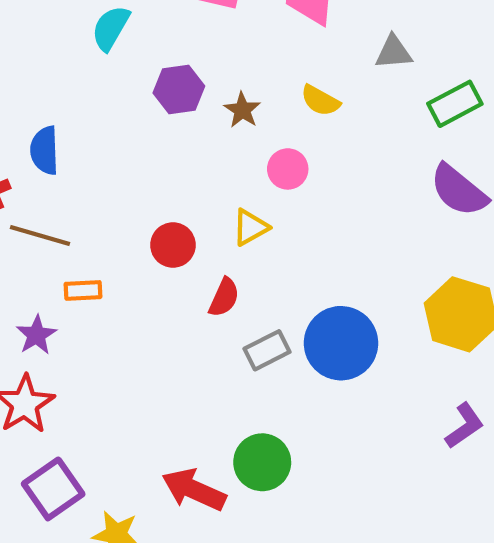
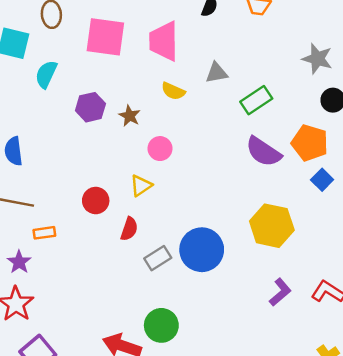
yellow semicircle: (320, 101) -> (173, 91), moved

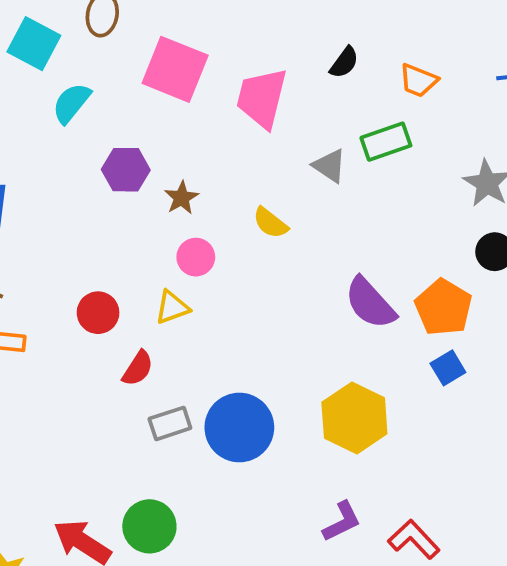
gray triangle: (217, 73) -> (330, 166), turned 30
yellow semicircle: (173, 91) -> (270, 223), moved
green rectangle: (256, 100) -> (386, 142), moved
pink circle: (160, 149) -> (196, 257), moved

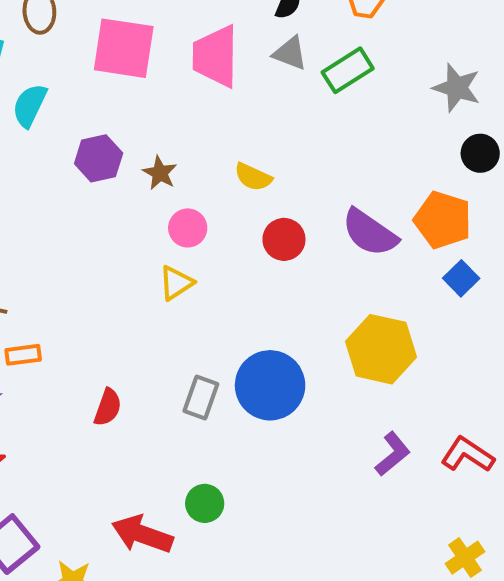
gray triangle: (330, 166) -> (290, 53), moved
red circle: (98, 313) -> (284, 239), moved
red semicircle: (138, 368) -> (108, 407), moved
gray rectangle: (170, 423) -> (201, 398), turned -39
green circle: (149, 526) -> (205, 503), size x0.7

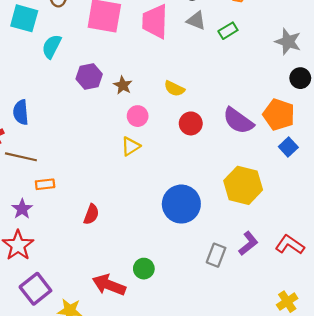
green rectangle: (348, 70) -> (228, 31), size x0.7
gray rectangle: (201, 398) -> (216, 255), moved

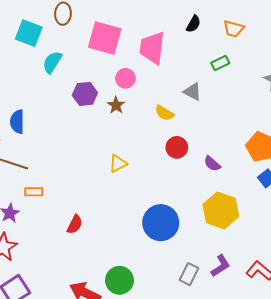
gray triangle: (196, 21) -> (192, 92), moved
pink circle: (138, 116) -> (125, 78), moved
purple semicircle: (238, 121) -> (212, 164), moved, size x0.6
green circle: (144, 269) -> (120, 280), size x1.4

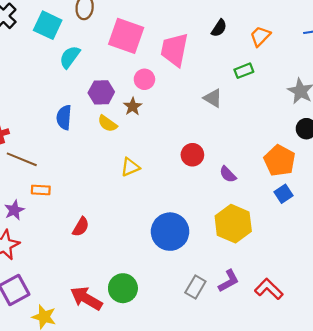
orange trapezoid: (234, 29) -> (260, 36), turned 115
yellow semicircle: (164, 113) -> (107, 124), moved
blue semicircle: (17, 122) -> (64, 117), moved

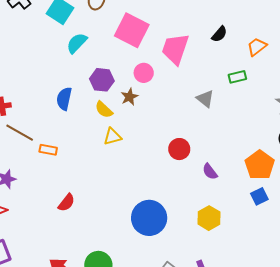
yellow triangle: (130, 167) -> (112, 136), moved
orange rectangle: (41, 190) -> (48, 150), moved
yellow hexagon: (233, 224) -> (209, 218), size x0.7

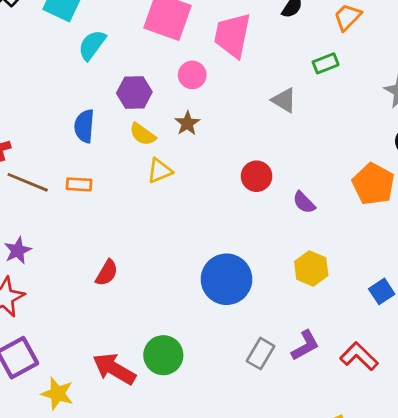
brown star: (129, 97) -> (187, 123), moved
orange rectangle: (48, 150) -> (79, 184), moved
blue square: (259, 196) -> (382, 291), moved

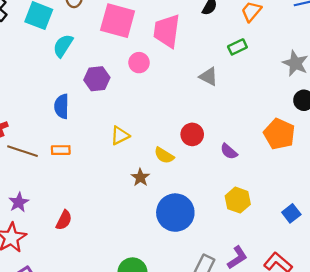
brown star: (187, 123) -> (140, 177), moved
yellow semicircle: (143, 134) -> (164, 155), moved
red semicircle: (107, 273) -> (64, 220), moved

